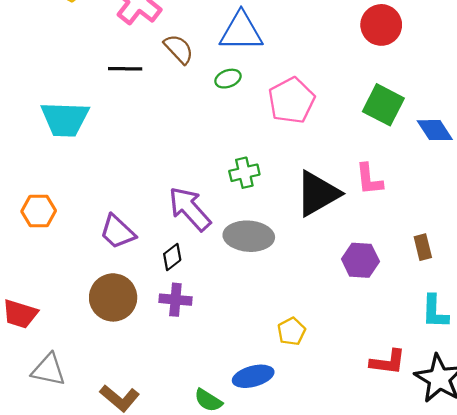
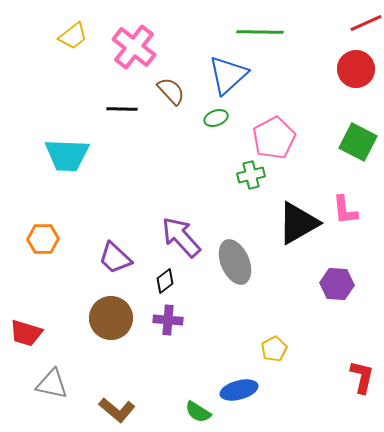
blue triangle: (241, 32) -> (228, 75), turned -42
green cross: (244, 173) -> (251, 175), moved
gray ellipse: (249, 236) -> (235, 262), turned 63
red L-shape: (388, 362) -> (362, 377), turned -84

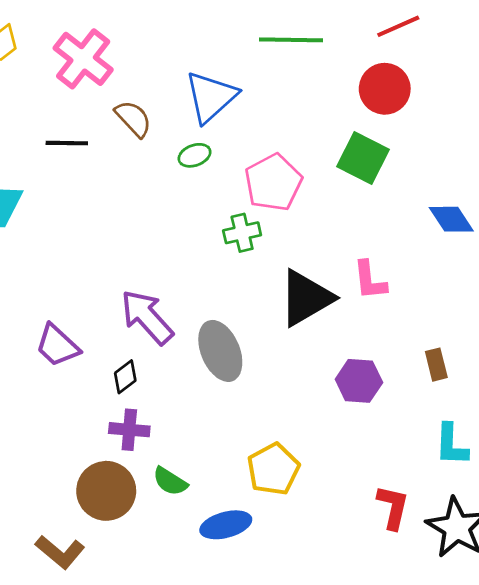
green line: (260, 32) -> (291, 40), moved
green square: (358, 142) -> (363, 158), moved
brown circle: (111, 318) -> (106, 491), moved
yellow pentagon: (274, 349) -> (273, 469), size x1.5
green semicircle: (198, 412) -> (170, 481), moved

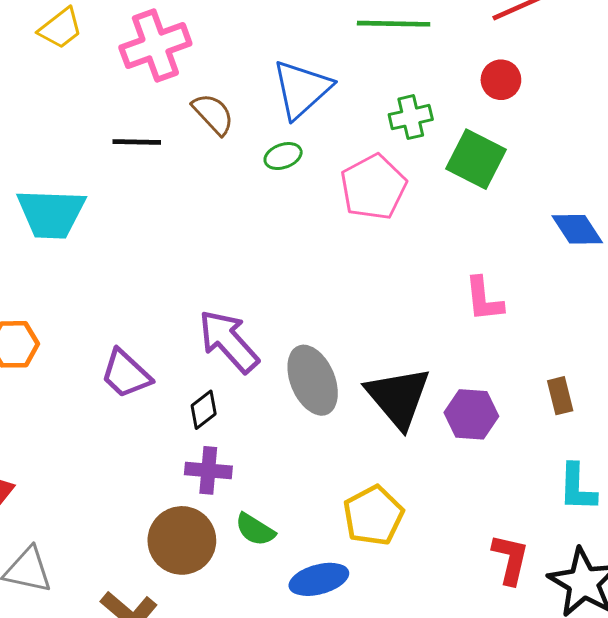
pink cross: (83, 59) -> (155, 46), turned 32
red circle: (385, 89) -> (501, 80), size x0.7
green cross: (242, 233) -> (411, 117), moved
black triangle: (306, 298) -> (398, 397), moved, turned -40

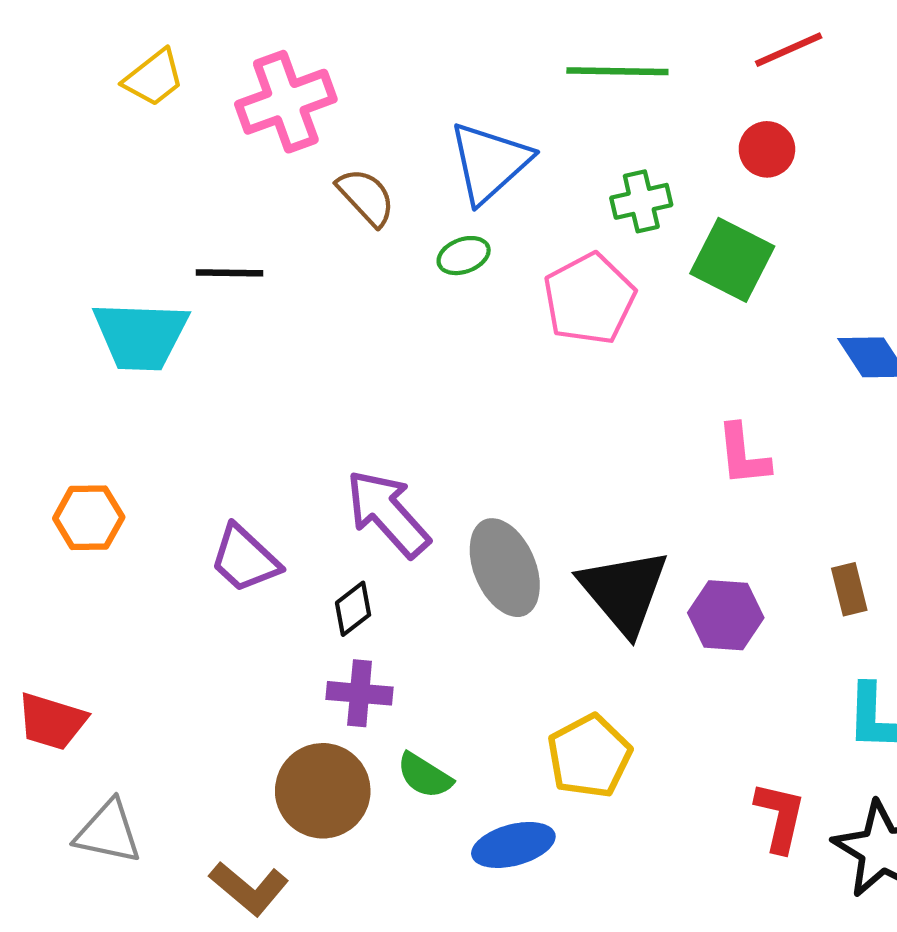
black line: (137, 142) -> (230, 273), moved

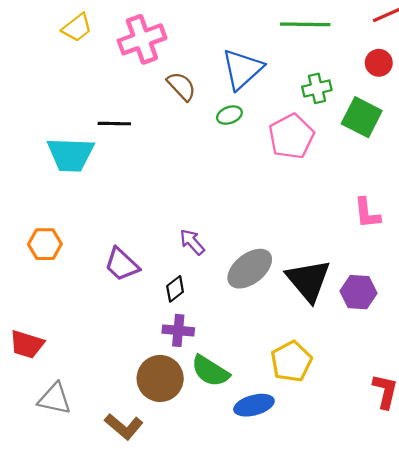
purple arrow: (388, 513) -> (192, 242), size x0.6
gray ellipse: (505, 568) -> (250, 269), turned 75
green semicircle: (425, 776) -> (210, 371), size x1.4

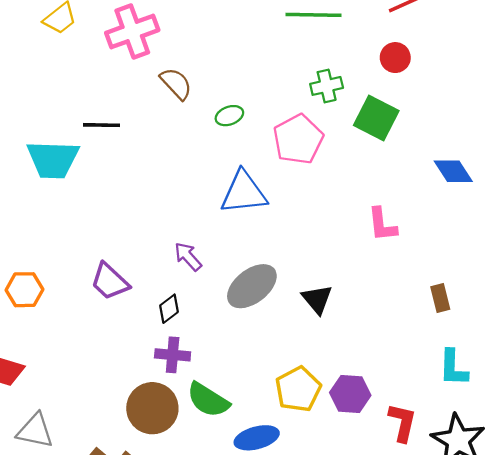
blue triangle: (242, 69) -> (244, 193), moved, turned 36
orange hexagon: (45, 244) -> (24, 290), moved
black triangle: (308, 280) -> (317, 299), size x0.6
purple hexagon: (358, 292) -> (350, 394), moved

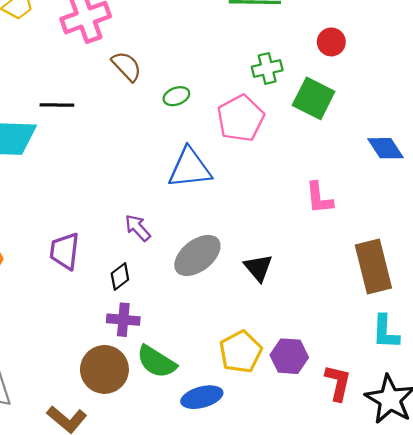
purple trapezoid: (110, 281) -> (65, 251), turned 54
brown rectangle: (440, 298) -> (373, 267), size x2.0

